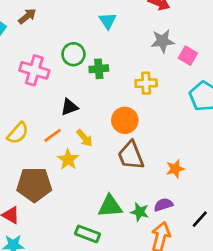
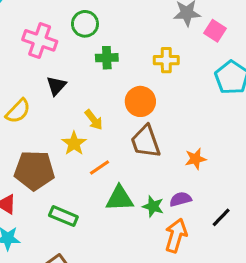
green cross: (99, 69) -> (107, 58), moved
black triangle: (69, 107) -> (56, 86), moved, turned -30
orange line: (53, 135) -> (100, 168), moved
green rectangle: (88, 234) -> (63, 216), moved

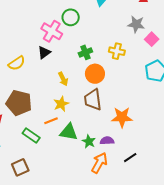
pink cross: (40, 40) -> (52, 31), moved
green cross: (107, 58) -> (85, 52), moved, turned -32
yellow star: (74, 143) -> (61, 104), moved
orange star: (196, 159) -> (122, 117), size x1.5
orange line: (100, 168) -> (51, 121), moved

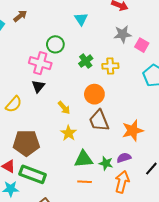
green cross: (85, 52) -> (86, 61), moved
orange line: (51, 121) -> (85, 182), moved, turned 40
green rectangle: (31, 135) -> (33, 174), moved, size x1.4

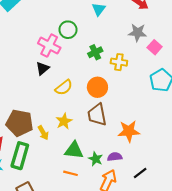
yellow semicircle: (14, 104) -> (64, 87), moved
yellow arrow: (64, 108) -> (43, 133), moved
green rectangle: (33, 174) -> (20, 156), turned 75

